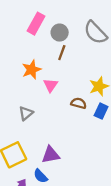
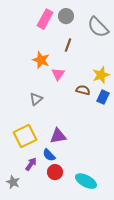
gray circle: (60, 33) -> (66, 16), moved
orange star: (32, 70) -> (41, 60), turned -30

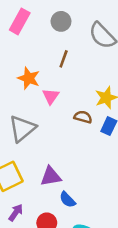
pink rectangle: (45, 19) -> (20, 21), moved
gray triangle: (36, 99) -> (22, 129), size x1.6
blue semicircle: (49, 155) -> (67, 200), moved

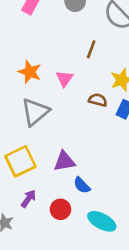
brown line: (64, 59) -> (91, 49), moved
orange star: (29, 78) -> (30, 72), moved

